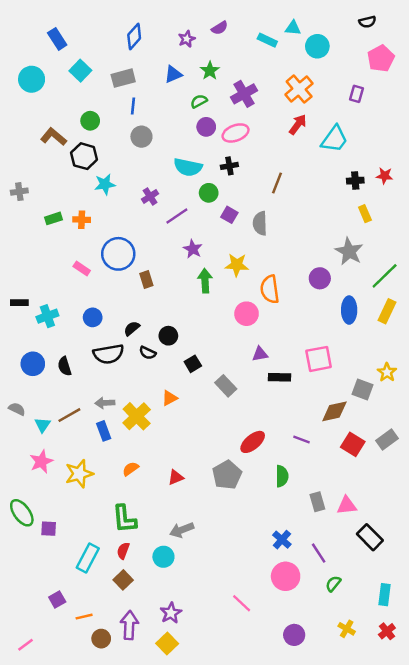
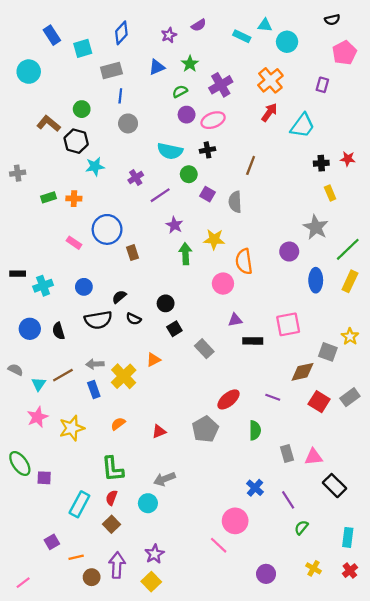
cyan square: (80, 71) -> (83, 48), moved, turned 30
black circle: (168, 336) -> (166, 303), moved
pink circle: (286, 576) -> (235, 521), moved

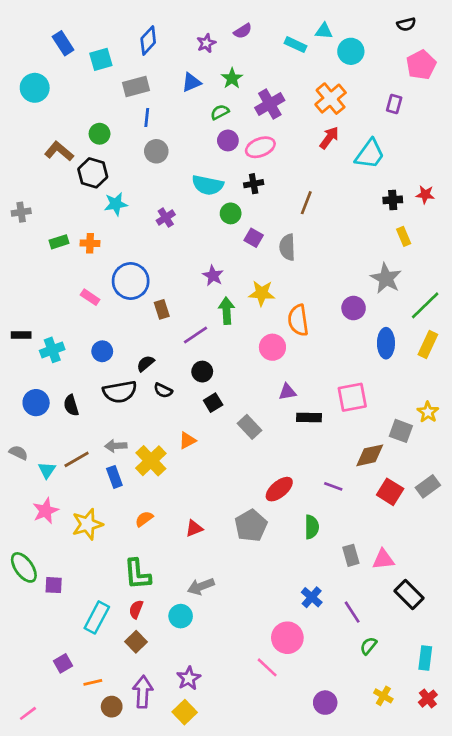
purple line: (160, 195) -> (195, 335), moved

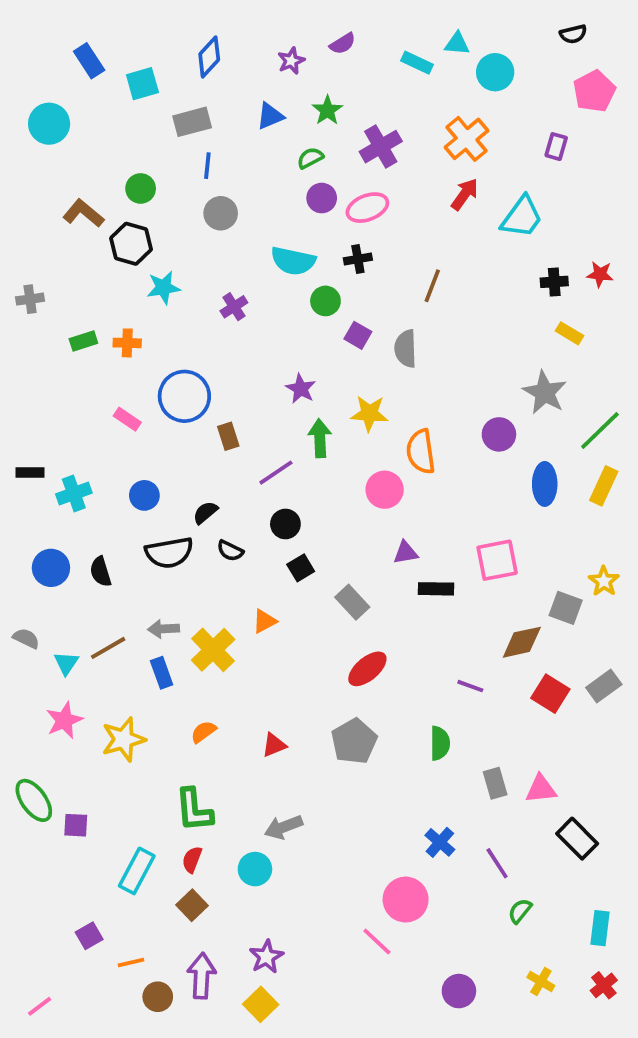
yellow rectangle: (404, 236) -> (569, 333), turned -36
red ellipse: (279, 489) -> (367, 669), moved

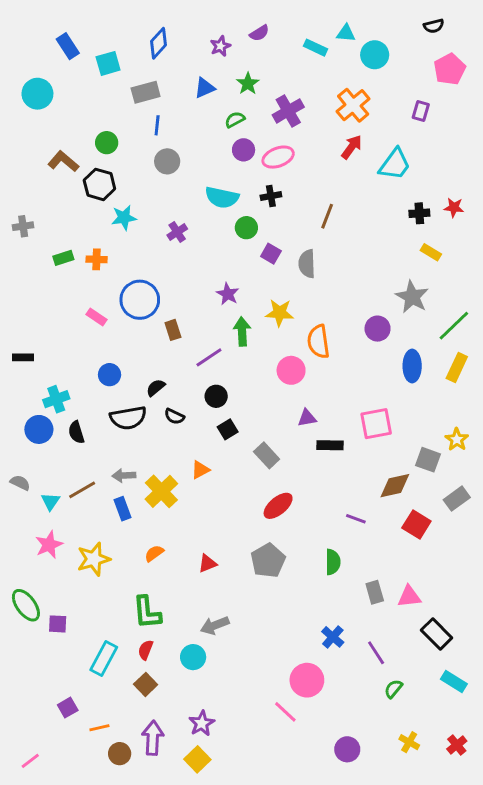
cyan cross: (74, 493) -> (56, 399), moved
gray rectangle: (604, 686) -> (457, 499), moved
cyan rectangle: (600, 928) -> (454, 682), moved, turned -65

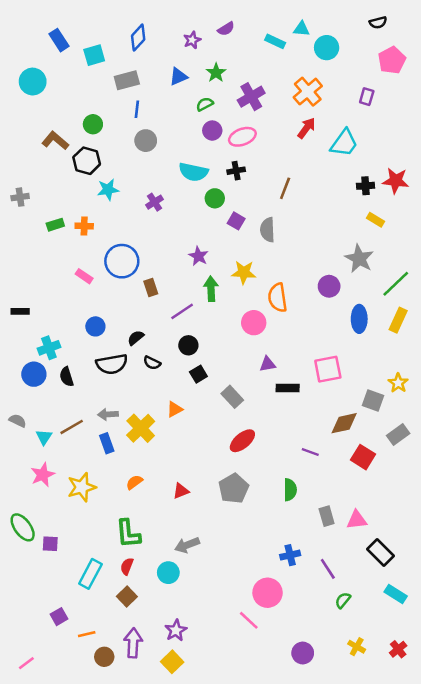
red star: (454, 208) -> (396, 181), size x1.5
blue cross: (333, 637) -> (290, 555), turned 36

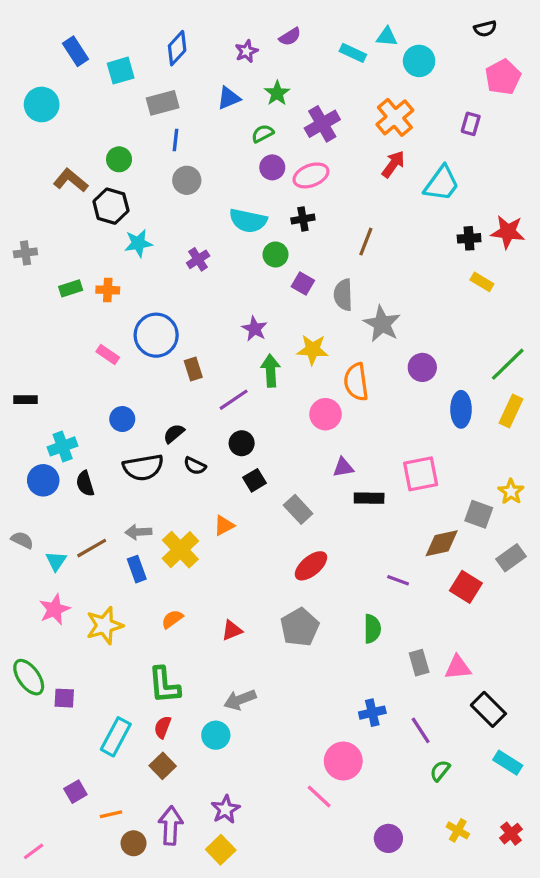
gray star: (359, 259) -> (382, 324), moved

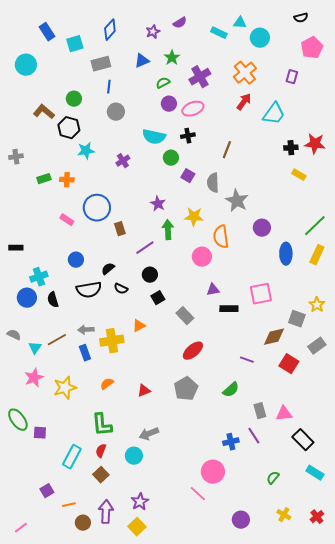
yellow cross: (180, 550) -> (112, 341), turned 35
green semicircle: (372, 629) -> (231, 390), turned 48
purple line: (421, 730) -> (254, 436), moved

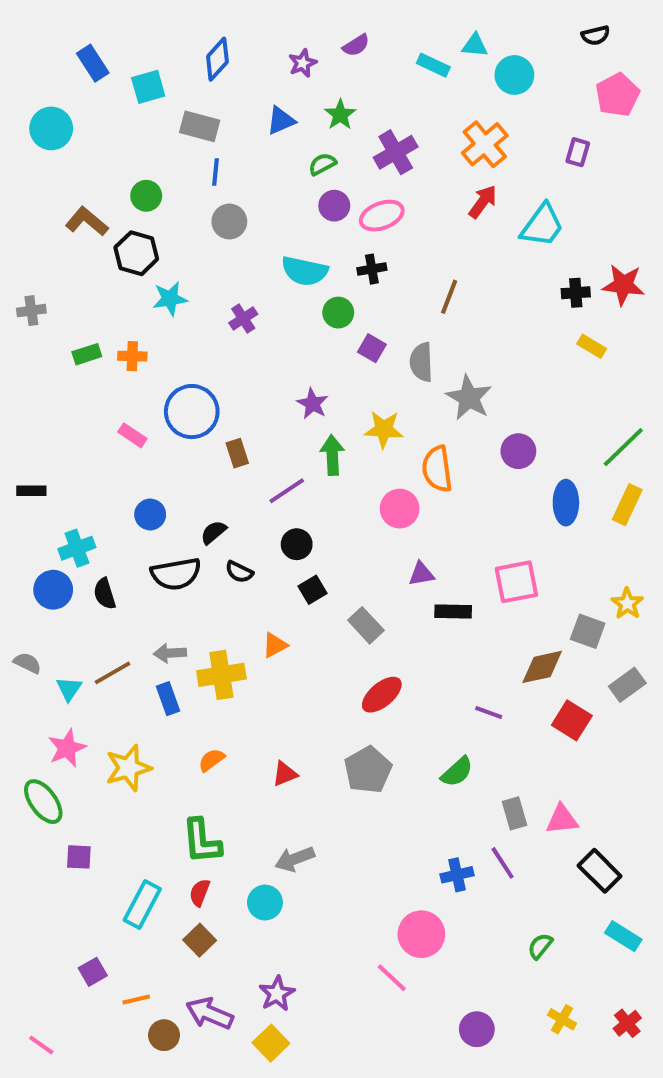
gray rectangle: (101, 64) -> (200, 126), turned 30
green ellipse: (18, 420) -> (43, 802), moved
purple arrow: (106, 512) -> (210, 1013), turned -70
pink line: (21, 528) -> (41, 1045), turned 72

